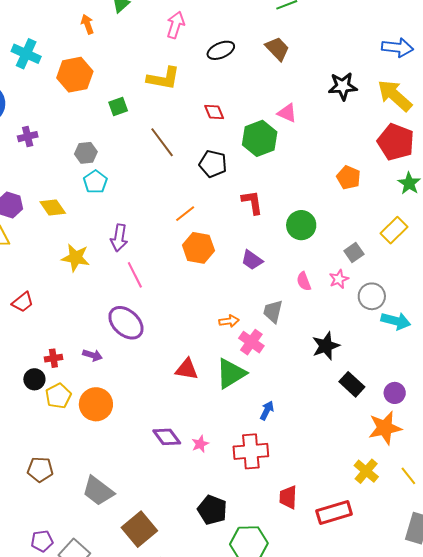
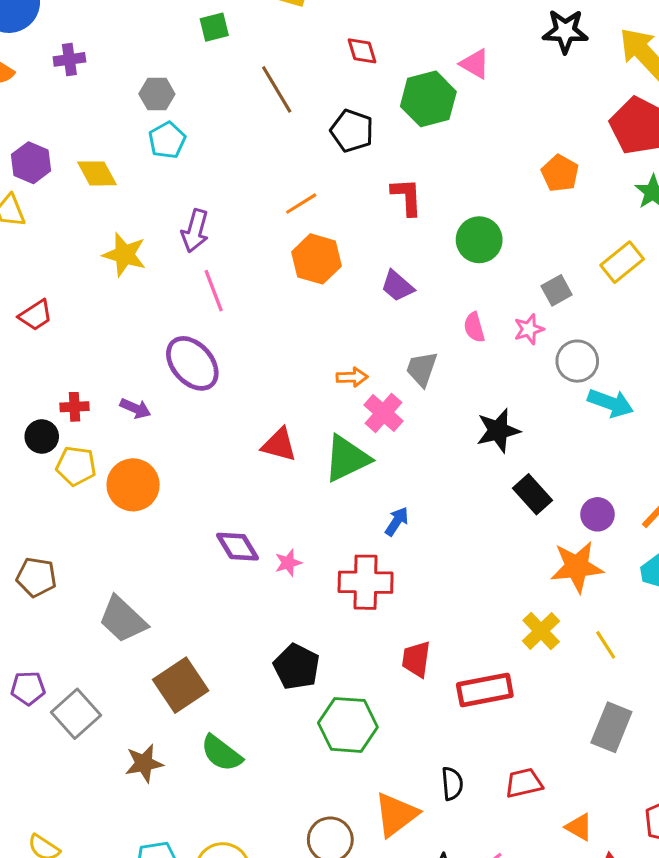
yellow pentagon: (58, 396) -> (76, 466), turned 30

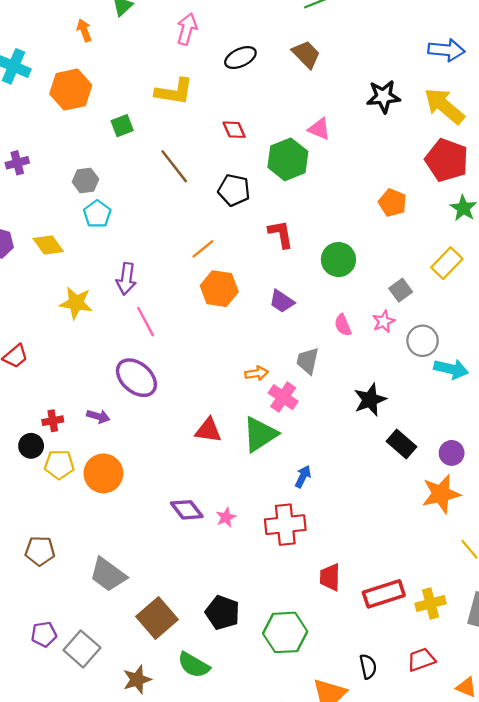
yellow cross: (541, 631) -> (430, 603), moved, turned 36
black pentagon: (297, 667) -> (222, 613), moved

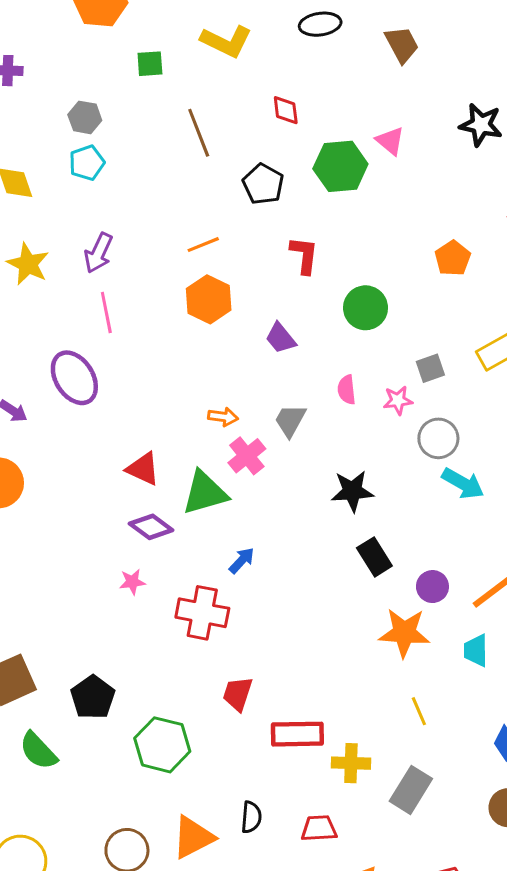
purple diamond: (187, 510) -> (151, 527), moved, turned -32

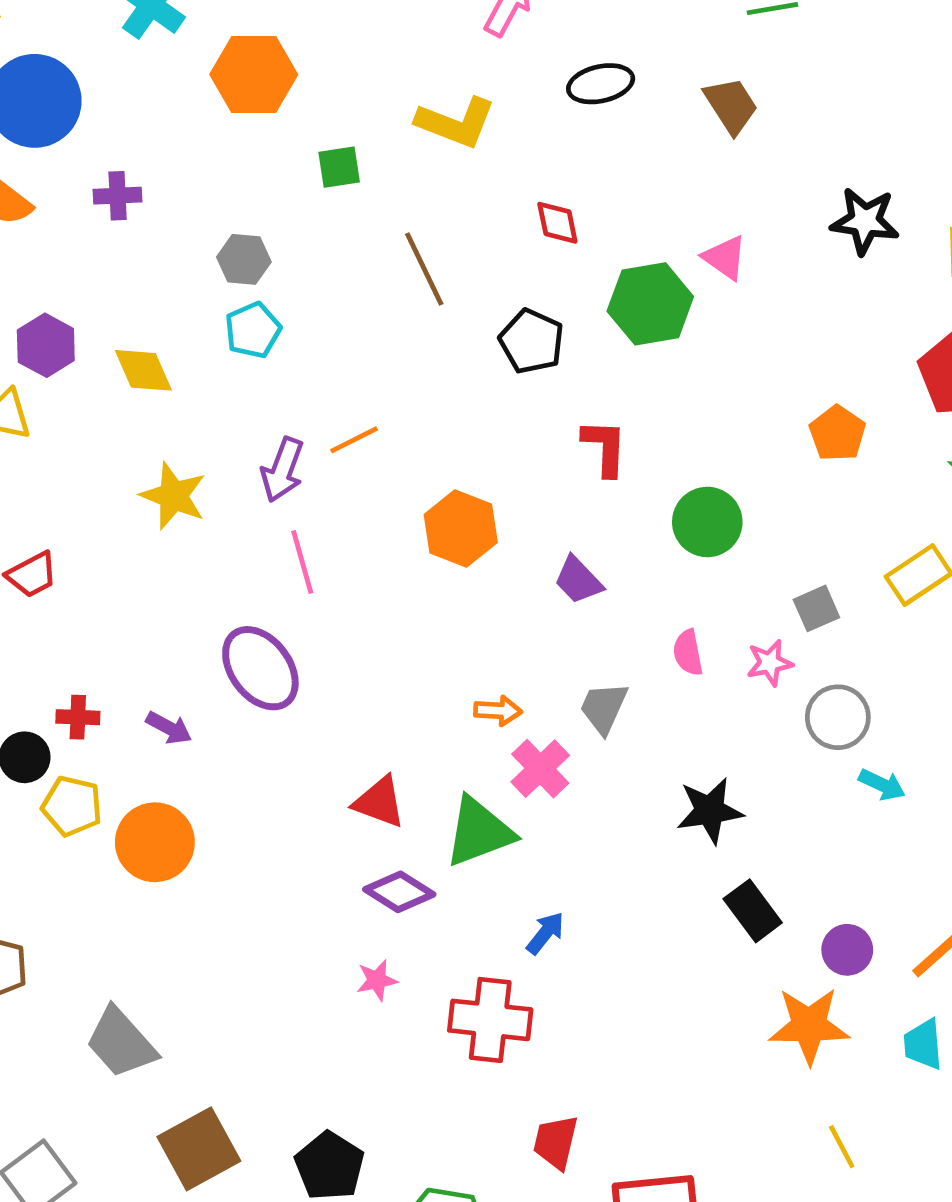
orange line: (203, 245) -> (354, 440), moved
cyan arrow: (463, 483) -> (882, 785), size x0.7

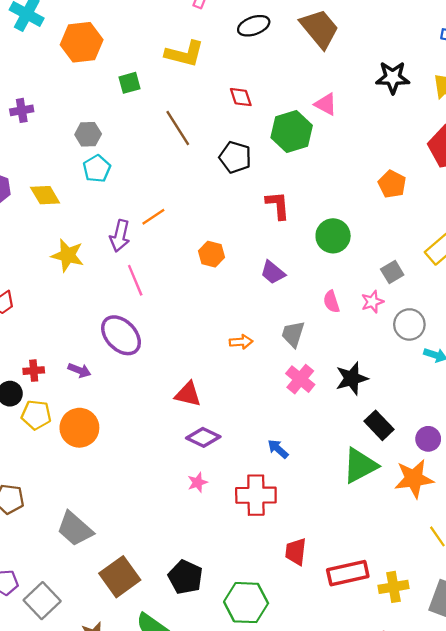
brown trapezoid: (731, 105) -> (319, 29), size x1.4
orange hexagon: (461, 528) -> (212, 254), size x0.7
pink cross: (540, 769) -> (300, 379), moved
green triangle: (479, 832) -> (360, 466), moved
blue arrow: (545, 933) -> (278, 449), turned -80

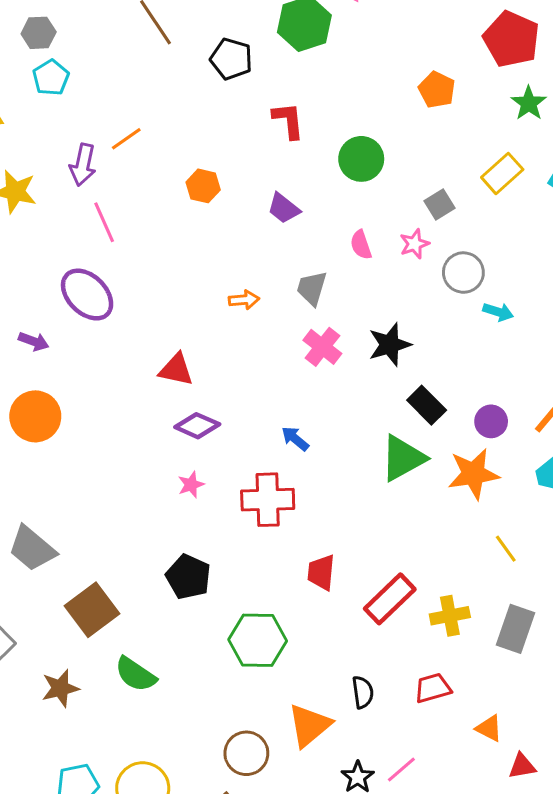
red rectangle: (348, 573) -> (390, 599), turned -30
black pentagon: (185, 577) -> (188, 577), moved

